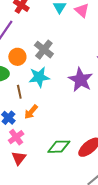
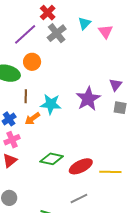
gray cross: (44, 50) -> (57, 33), moved
cyan star: (39, 77) -> (51, 104), moved

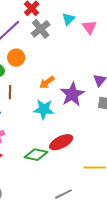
cyan star: (51, 104) -> (44, 109), moved
orange arrow: (32, 118) -> (47, 82), moved
red ellipse: (81, 166) -> (61, 142), moved

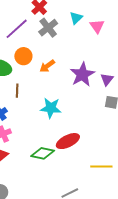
orange arrow: (47, 82) -> (47, 66), moved
purple star: (72, 94) -> (82, 74), moved

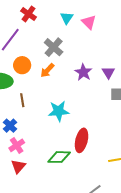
gray cross: (48, 28) -> (54, 47), moved
purple star: (82, 74) -> (83, 72), size x0.7
red ellipse: (68, 141) -> (82, 140), turned -40

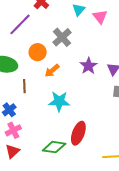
orange circle: (22, 65) -> (38, 52), moved
orange arrow: (47, 70) -> (52, 71), moved

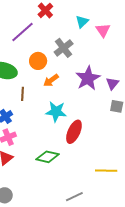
purple star: (89, 66) -> (88, 78), size x1.4
red ellipse: (78, 133) -> (74, 132), moved

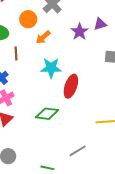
purple star: (88, 78) -> (80, 32), size x0.7
purple triangle: (112, 83) -> (100, 24), moved, turned 40

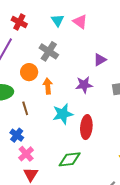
purple star: (80, 32) -> (84, 85), moved, turned -30
orange arrow: (43, 37) -> (48, 86), turned 140

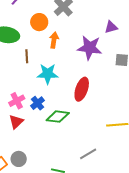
purple star: (84, 85) -> (90, 48), size x1.4
cyan star: (63, 114) -> (48, 74), moved
blue cross: (17, 135) -> (38, 103), moved

